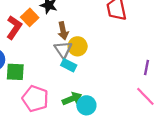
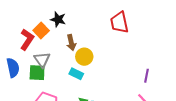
gray triangle: (63, 50) -> (42, 60), moved
green square: (15, 72) -> (37, 73), moved

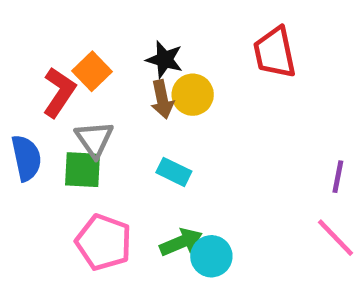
black star: (58, 19) -> (165, 60), moved
yellow circle: (84, 57) -> (193, 95), moved

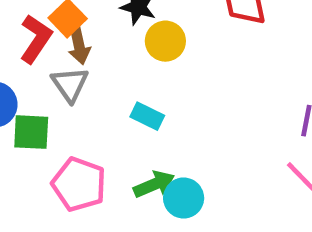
brown arrow: (162, 99) -> (79, 46), moved
green square: (83, 170) -> (31, 132), moved

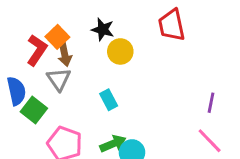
cyan rectangle: (147, 116) -> (109, 100), turned 36
green square: (31, 132) -> (34, 110), turned 35

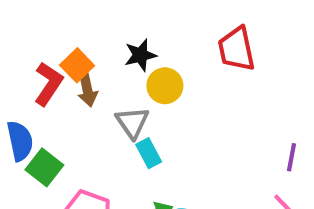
black star: (103, 30) -> (140, 55), turned -30
gray triangle: (59, 79) -> (132, 123), moved

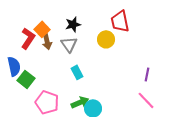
yellow circle: (165, 86) -> (106, 39), moved
gray triangle: (132, 123) -> (69, 44), moved

